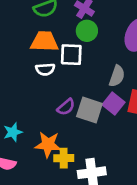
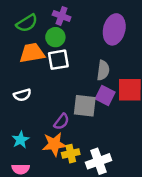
green circle: (87, 31) -> (55, 37), moved
white semicircle: (45, 69) -> (22, 95), moved
purple semicircle: (66, 107) -> (61, 122), moved

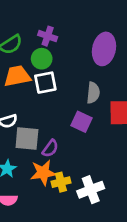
purple square: (105, 96) -> (81, 122), moved
gray square: (85, 106) -> (27, 138), moved

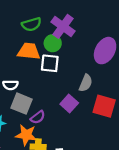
purple cross: (48, 36) -> (63, 26), size x1.5

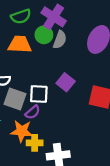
white square: (50, 63) -> (39, 94), moved
gray semicircle: (86, 83) -> (60, 40), moved
purple square: (69, 103) -> (66, 82), moved

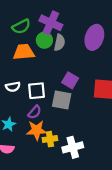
white square: (39, 94) -> (37, 91), moved
gray square: (15, 99) -> (62, 100), moved
purple semicircle: (33, 112) -> (35, 112), moved

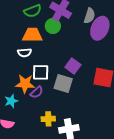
gray semicircle: (59, 43) -> (89, 16), moved
white semicircle: (13, 87) -> (25, 53), moved
orange star: (37, 130) -> (25, 84), moved

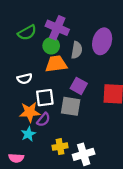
gray semicircle: (89, 16) -> (77, 50), moved
orange trapezoid: (32, 35) -> (56, 64), moved
cyan star: (11, 101) -> (28, 134), moved

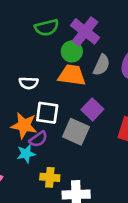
cyan star: (28, 134) -> (26, 154), moved

